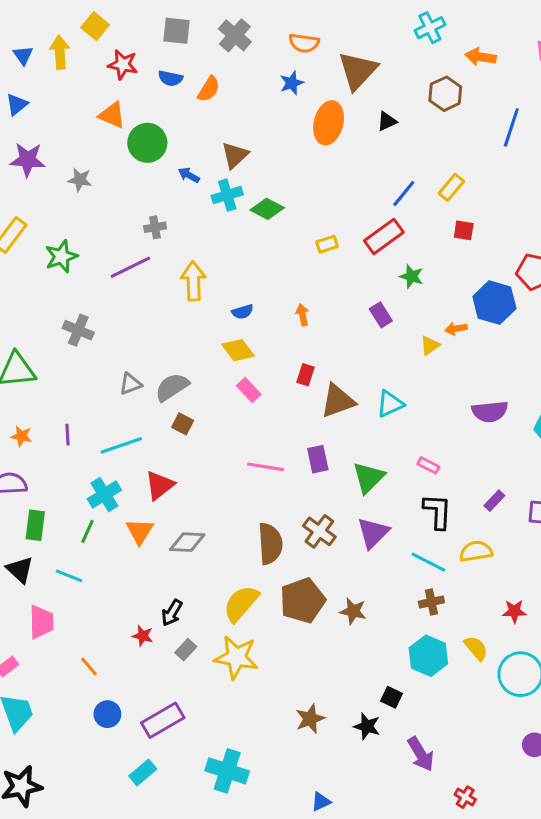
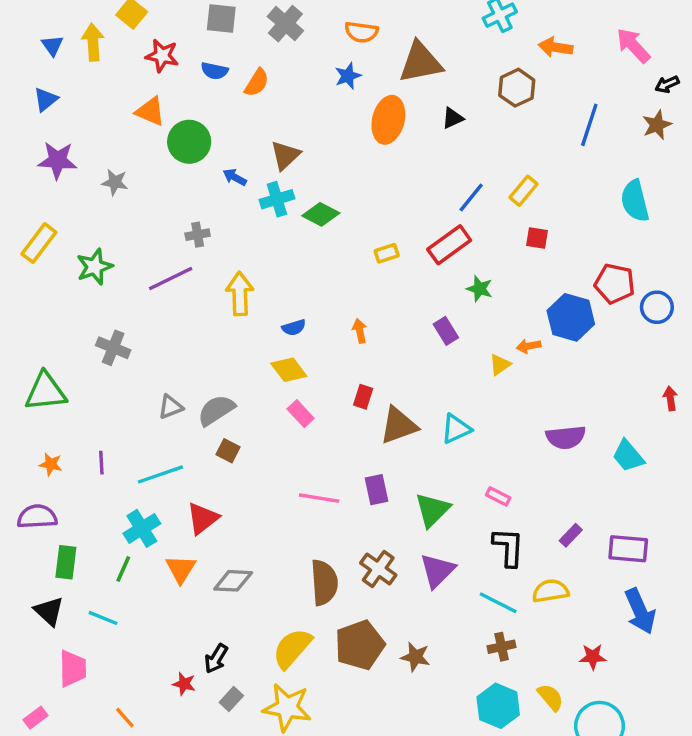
brown triangle: (358, 71) -> (420, 62), turned 36

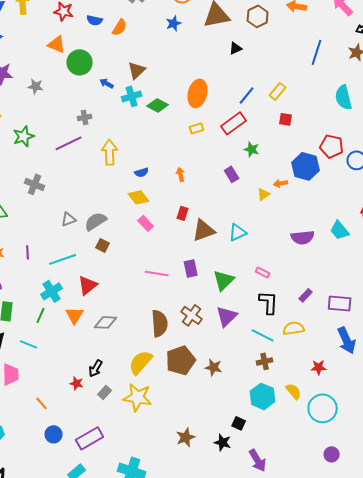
brown hexagon: (517, 88) -> (258, 16), moved
orange ellipse: (388, 120) -> (198, 93), moved
cyan trapezoid: (628, 456) -> (340, 230), moved

